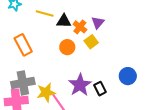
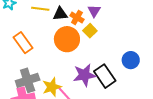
orange circle: (67, 47) -> (67, 39), size x1.6
purple star: (80, 85) -> (84, 75), turned 30
black rectangle: (100, 89) -> (105, 76), size x1.6

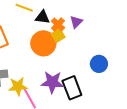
yellow square: (90, 31) -> (58, 36), moved
blue circle: (131, 60) -> (99, 64), moved

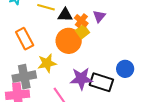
blue circle: (99, 64) -> (125, 69), moved
yellow star: (18, 86) -> (47, 63), moved
black rectangle: (72, 88) -> (101, 82), turned -45

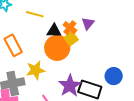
black triangle: (65, 15) -> (54, 31), moved
purple star: (81, 79) -> (70, 86), turned -30

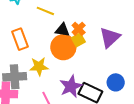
purple triangle: (88, 23) -> (110, 37), moved, size x1.6

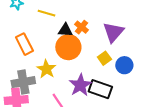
yellow square: (78, 40) -> (104, 58), moved
yellow star: (39, 67) -> (46, 69), turned -30
blue circle: (116, 82) -> (124, 65), moved

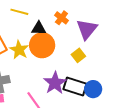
orange cross: (81, 27) -> (61, 18), moved
blue circle: (124, 65) -> (93, 89), moved
yellow star: (46, 69) -> (19, 50), moved

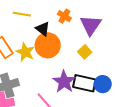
black triangle: (39, 28) -> (43, 29), turned 42

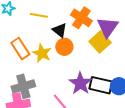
orange cross: (64, 16) -> (81, 18), size x1.5
orange circle: (48, 45) -> (64, 47), size x0.7
yellow square: (85, 52) -> (100, 42), moved, size x1.5

